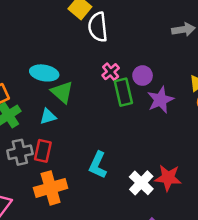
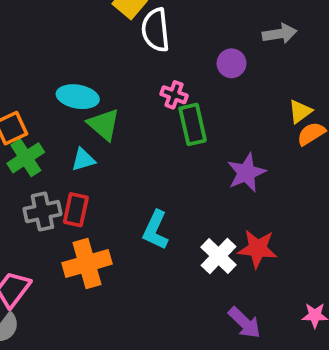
pink cross: (111, 72) -> (174, 95), turned -30
purple circle: (143, 76) -> (232, 63), moved
purple star: (160, 100) -> (246, 173), moved

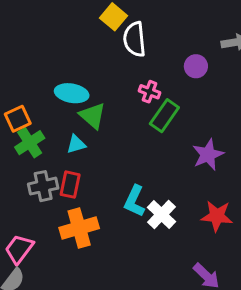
green rectangle: (193, 124) -> (164, 116), turned 48
white cross: (219, 256) -> (161, 215), moved

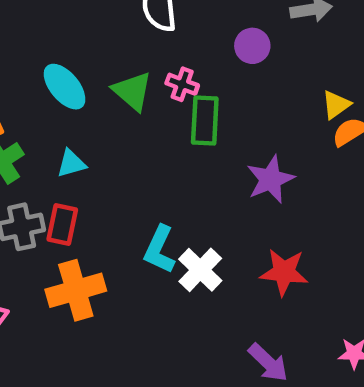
cyan ellipse: (72, 93) -> (65, 87), turned 40
green triangle: (93, 116) -> (132, 91), moved
green rectangle: (164, 116) -> (205, 120), turned -32

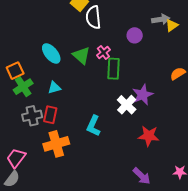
pink cross: (182, 84) -> (103, 52), turned 32
yellow triangle: (336, 105) -> (172, 25), moved
white cross: (200, 270) -> (127, 105), moved

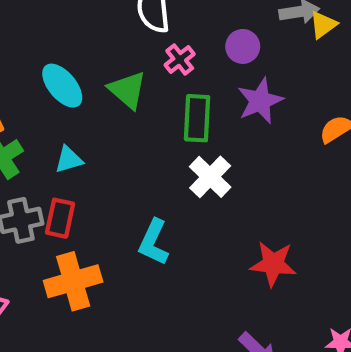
pink cross: (103, 52) -> (180, 59), moved
purple star: (143, 95) -> (260, 101), moved
white cross: (127, 105) -> (210, 177), moved

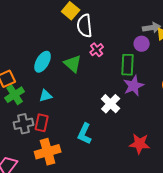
purple circle: (243, 46) -> (142, 44), moved
cyan ellipse: (62, 86) -> (43, 62), turned 70
purple star: (260, 101) -> (134, 86), moved
green rectangle: (197, 118) -> (128, 65), moved

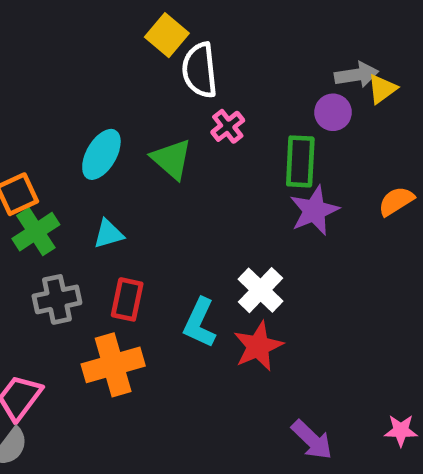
white cross: (111, 104) -> (260, 290), moved
red rectangle: (42, 123) -> (127, 299), moved
red star: (140, 144) -> (258, 346), moved, turned -30

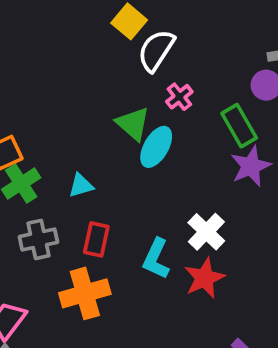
white semicircle: (200, 70) -> (156, 50), turned 39
cyan ellipse: (101, 154) -> (156, 147), moved
green rectangle: (300, 161) -> (239, 126), turned -33

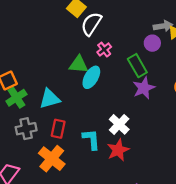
green triangle: (133, 124) -> (79, 64), turned -36
cyan triangle: (81, 185) -> (50, 99), size x1.5
cyan L-shape: (156, 259) -> (91, 139), turned 150
orange cross: (85, 293) -> (52, 159), turned -35

